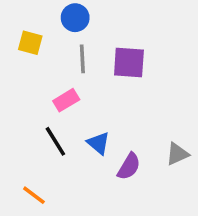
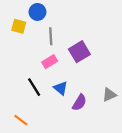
blue circle: (75, 18) -> (37, 12), moved
purple square: (129, 62) -> (79, 52), moved, turned -35
pink rectangle: (66, 100) -> (50, 62), moved

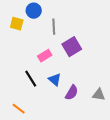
gray line: (51, 36) -> (54, 27), moved
gray triangle: (109, 95) -> (99, 95), moved, turned 32

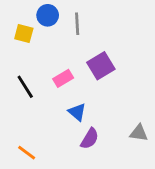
gray line: (54, 27) -> (77, 24), moved
black line: (31, 79) -> (25, 87), moved
purple semicircle: (72, 93) -> (90, 139), moved

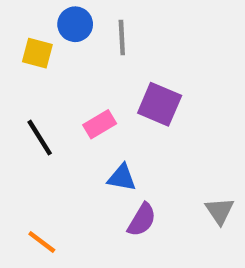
purple square: (101, 66) -> (160, 104), turned -36
blue triangle: (77, 112) -> (122, 178), turned -30
gray triangle: (139, 133) -> (220, 211), turned 48

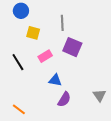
blue circle: (75, 24) -> (21, 11), moved
gray line: (122, 38) -> (62, 23), moved
yellow square: (37, 53) -> (33, 33), moved

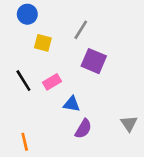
gray line: (62, 23) -> (81, 30), turned 35
pink rectangle: (45, 56) -> (52, 82), moved
orange line: (19, 109) -> (25, 142), turned 40

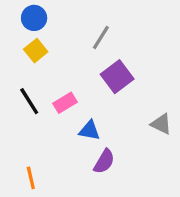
yellow square: (43, 43) -> (36, 51), moved, turned 36
purple square: (94, 61) -> (117, 77), turned 30
gray triangle: (129, 124) -> (161, 124), moved, turned -30

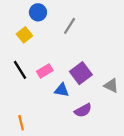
blue circle: (34, 18) -> (38, 12), moved
purple square: (117, 77) -> (81, 73), moved
purple semicircle: (104, 161) -> (83, 110), moved, turned 30

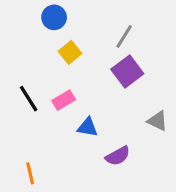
gray line: (70, 26) -> (124, 36), moved
yellow square: (24, 35) -> (70, 52), moved
purple square: (81, 73) -> (127, 71), moved

